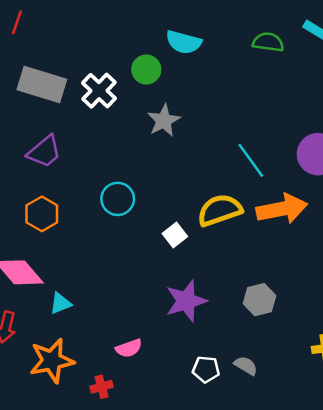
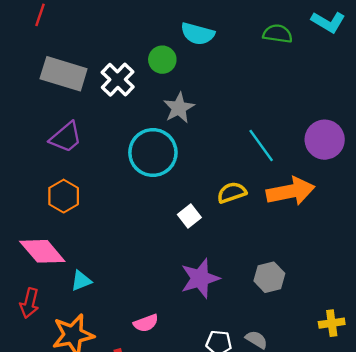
cyan circle: (118, 199) -> (153, 153), moved, size x1.5
yellow semicircle: (220, 210) -> (232, 193), size x0.7

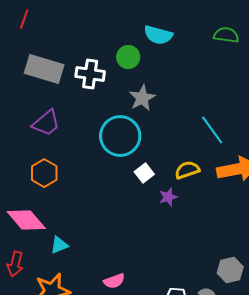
white cross: (118, 80) -> (90, 74), turned -36
white square: (189, 216) -> (144, 173), moved
gray hexagon: (269, 277) -> (230, 270), moved
purple star: (200, 278) -> (168, 197), moved, size x0.6

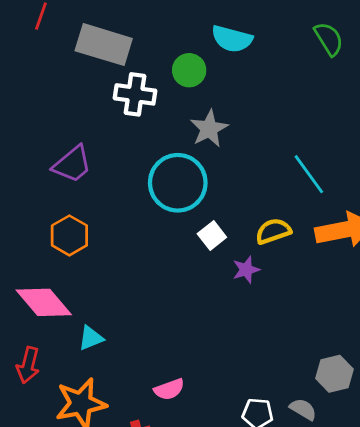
green semicircle: (226, 35) -> (329, 39), turned 50
gray rectangle: (44, 69) -> (104, 45), moved

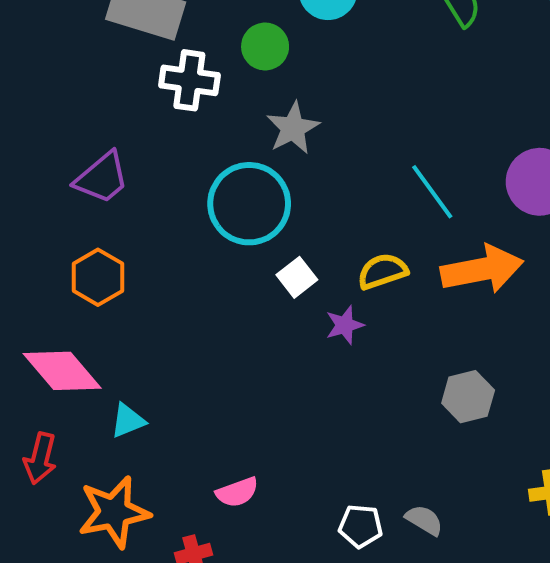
gray hexagon: (334, 374) -> (468, 397), moved

